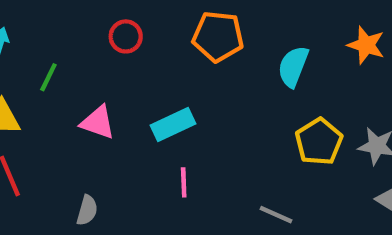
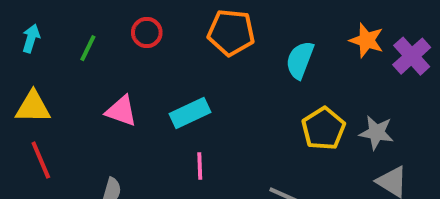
green line: (48, 77) -> (88, 48), moved

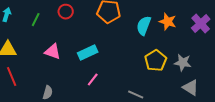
orange star: (367, 40) -> (168, 22), moved
pink line: (200, 166) -> (93, 80), turned 40

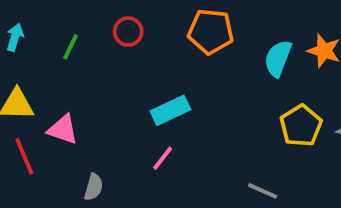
pink triangle: (53, 52) -> (63, 129), moved
pink line: (93, 80) -> (163, 158), moved

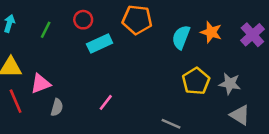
cyan rectangle: (170, 110) -> (100, 44), moved
pink triangle: (63, 129) -> (41, 84), turned -40
gray semicircle: (94, 187) -> (57, 107), moved

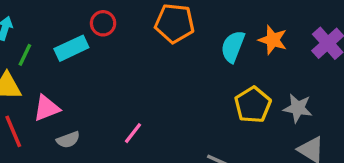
green line: (46, 30) -> (25, 55), moved
cyan rectangle: (100, 44) -> (71, 48), moved
gray semicircle: (57, 107) -> (68, 140), turned 54

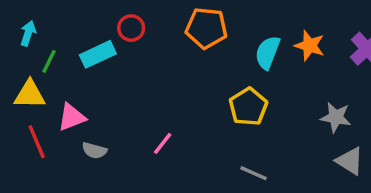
yellow pentagon: (253, 105) -> (248, 107), moved
gray semicircle: (68, 140) -> (94, 150), turned 35

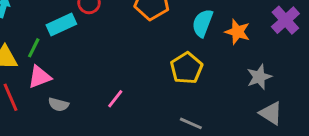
orange star: (310, 46) -> (237, 32), moved
green line: (49, 61) -> (34, 48), moved
gray star: (336, 117) -> (259, 77), turned -30

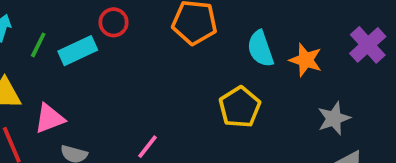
cyan semicircle: (202, 23) -> (260, 49), turned -40
green line: (34, 48) -> (38, 45), moved

